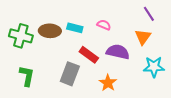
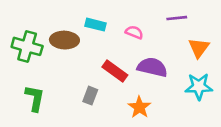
purple line: (149, 14) -> (177, 18), moved, turned -63
cyan rectangle: (75, 28) -> (95, 25), moved
orange triangle: (143, 37) -> (199, 48), moved
gray rectangle: (70, 74) -> (90, 96), size x0.6

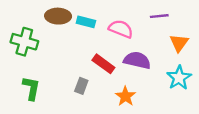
pink semicircle: (134, 32) -> (121, 29), size x1.5
brown ellipse: (64, 40) -> (58, 16), moved
cyan star: (199, 87) -> (179, 78), turned -30

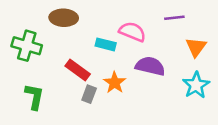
cyan rectangle: (86, 22) -> (106, 44), moved
red rectangle: (103, 64) -> (78, 70), moved
orange star: (126, 96) -> (115, 83), moved

